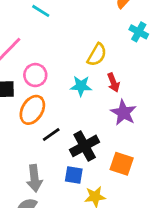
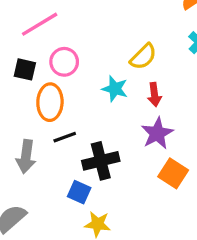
orange ellipse: (32, 110) -> (50, 102), turned -44
orange square: (122, 164) -> (173, 173), moved
gray arrow: (34, 178) -> (26, 157), moved

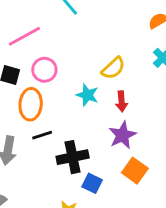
blue square: (79, 192) -> (92, 183), moved

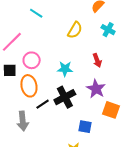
yellow semicircle: (113, 68) -> (75, 30), moved
red arrow: (122, 101) -> (97, 60), moved
black cross: (73, 157) -> (65, 97), moved

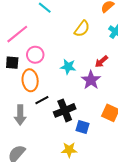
red arrow: (97, 60) -> (101, 61), turned 64
purple star: (96, 89) -> (91, 80), moved
black cross: (65, 97) -> (65, 110), moved

